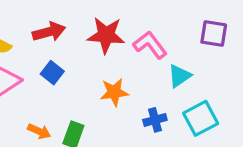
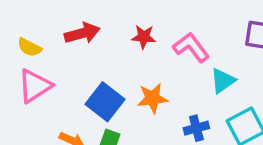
red star: (106, 35) -> (144, 37), size x0.6
blue square: (52, 73) -> (105, 102), moved, size x1.5

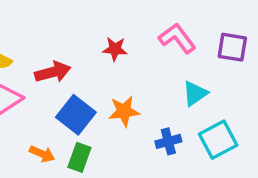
red arrow: (82, 33) -> (53, 72), moved
pink L-shape: (191, 47) -> (177, 38), moved

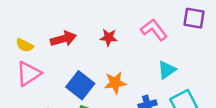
purple square: (232, 47) -> (194, 18), moved
red arrow: (53, 72) -> (63, 39), moved

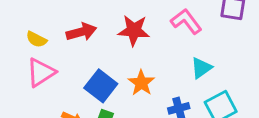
red star: (109, 37) -> (134, 30), size x1.5
orange star: (115, 83) -> (141, 83), turned -30

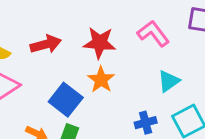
orange star: (141, 83) -> (101, 80), moved

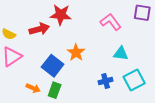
red star: (100, 43) -> (61, 15), moved
cyan triangle: (169, 81) -> (121, 53), turned 42

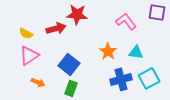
orange star: (76, 52) -> (108, 51), moved
blue cross: (106, 81) -> (121, 79), size x1.5
orange arrow: (33, 88) -> (38, 82), moved

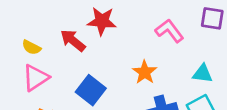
red arrow: (56, 28) -> (73, 40), turned -126
cyan triangle: (136, 52) -> (203, 74), moved

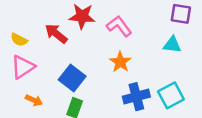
pink L-shape: (169, 31) -> (119, 26), moved
cyan triangle: (203, 74) -> (172, 45), moved

